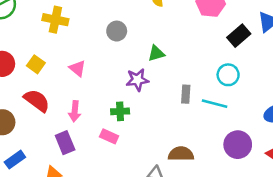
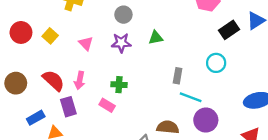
purple star: (137, 80) -> (121, 43), moved
red semicircle: (37, 101) -> (53, 81), moved
cyan line: (215, 104) -> (191, 97), moved
purple circle: (238, 145) -> (206, 120), moved
blue rectangle: (15, 160) -> (36, 118), moved

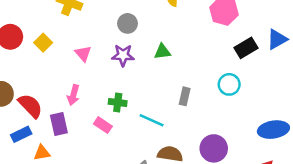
red semicircle: (53, 81) -> (30, 106), moved
cyan line: (191, 97) -> (152, 120), moved

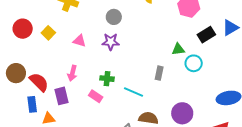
green triangle: (162, 52) -> (178, 49), moved
pink triangle: (83, 54) -> (80, 41), turned -32
blue rectangle: (21, 134) -> (32, 104), turned -70

